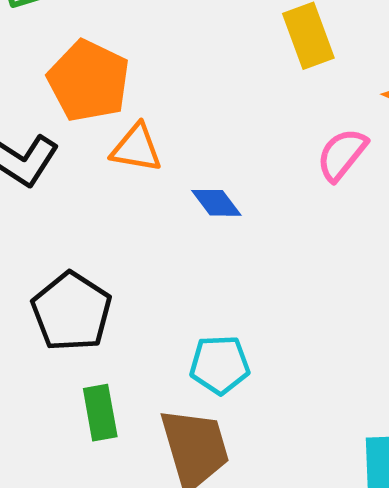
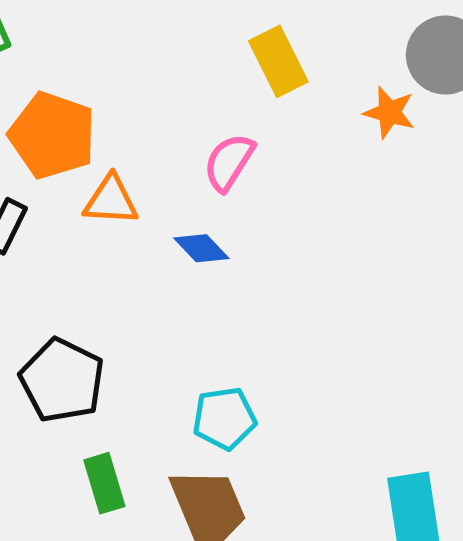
pink semicircle: (342, 154) -> (229, 162), moved

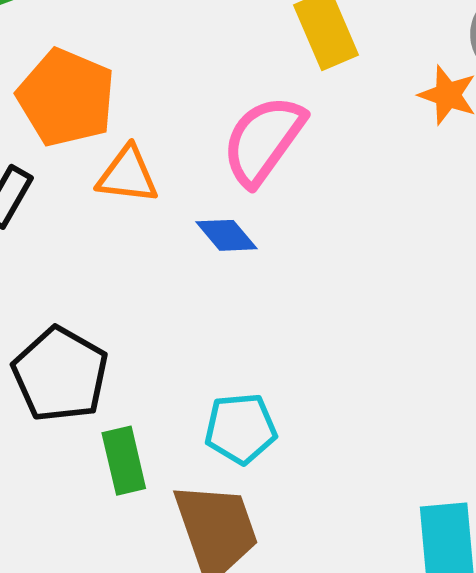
pink semicircle: (229, 162) -> (263, 140), size x1.4
green rectangle: (104, 483) -> (124, 461), moved

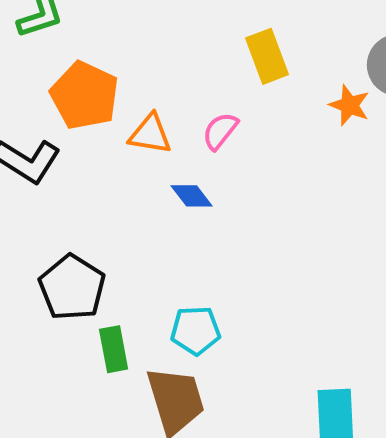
pink semicircle: (263, 140) -> (220, 131), size x0.6
orange triangle: (128, 175) -> (150, 134), moved

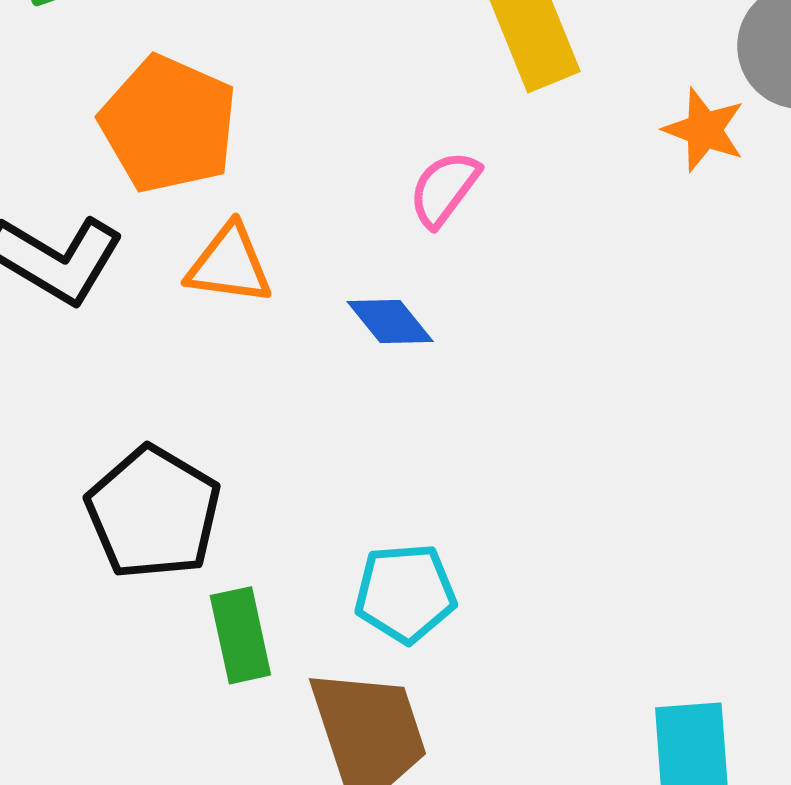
orange triangle: (150, 134) -> (229, 264), moved

